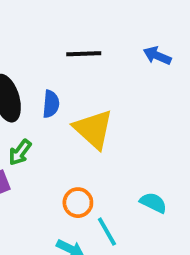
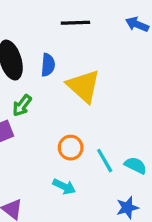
cyan semicircle: (153, 203) -> (135, 165), moved
cyan line: (107, 232) -> (105, 161), moved

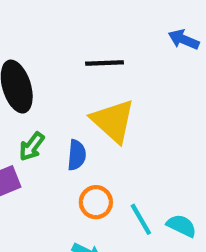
black line: (75, 23) -> (104, 63), moved
blue semicircle: (48, 65) -> (77, 155), moved

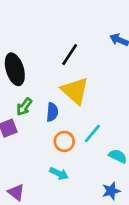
black line: (104, 63) -> (70, 55), turned -55
cyan line: (141, 219) -> (92, 133), moved, turned 70

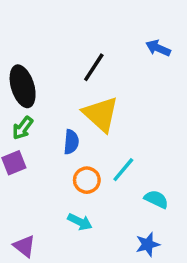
green arrow: (24, 107) -> (23, 128), moved

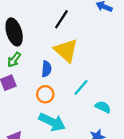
orange circle: (87, 180) -> (45, 94), moved
cyan arrow: (80, 222) -> (52, 122), size x1.6

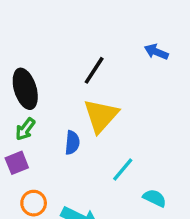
yellow triangle: (66, 50) -> (101, 116), turned 30
orange circle: (45, 94) -> (34, 203), moved

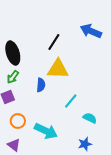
blue arrow: (156, 52) -> (91, 31), size x1.5
yellow triangle: (101, 116) -> (58, 69), turned 50

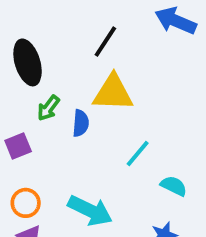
green arrow: (13, 77) -> (48, 108), moved
orange circle: (18, 121) -> (26, 203), moved

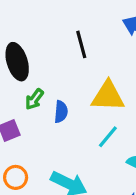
black line: (105, 42) -> (81, 44), turned -48
yellow triangle: (113, 93) -> (108, 96), moved

